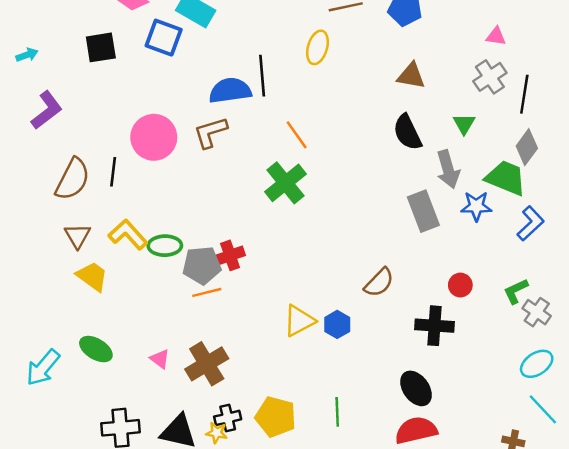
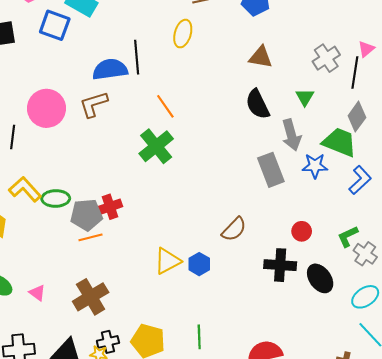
pink triangle: (496, 36) -> (366, 49), moved, turned -48
pink triangle: (160, 359) -> (37, 293), moved
black ellipse: (416, 388) -> (320, 278), moved

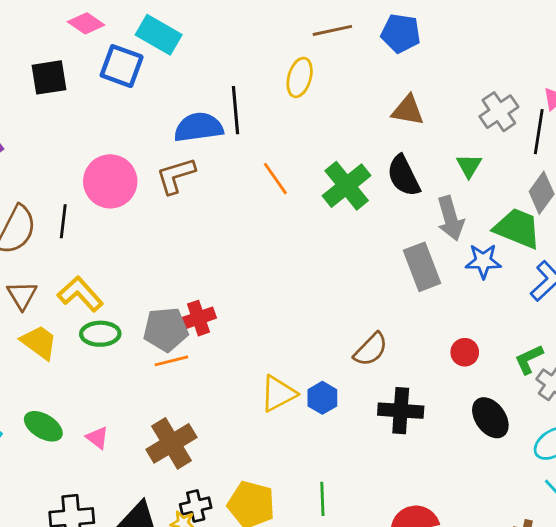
green cross: (156, 146) -> (347, 186), moved
green ellipse: (56, 198) -> (100, 334), moved
black cross: (280, 265) -> (401, 411), moved

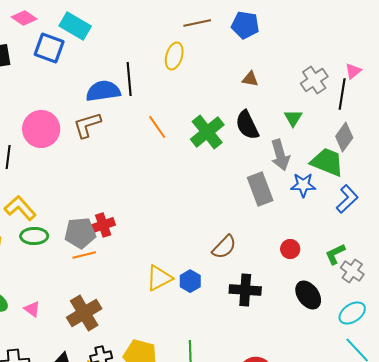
brown triangle: (408, 110) -> (250, 79), size x0.7

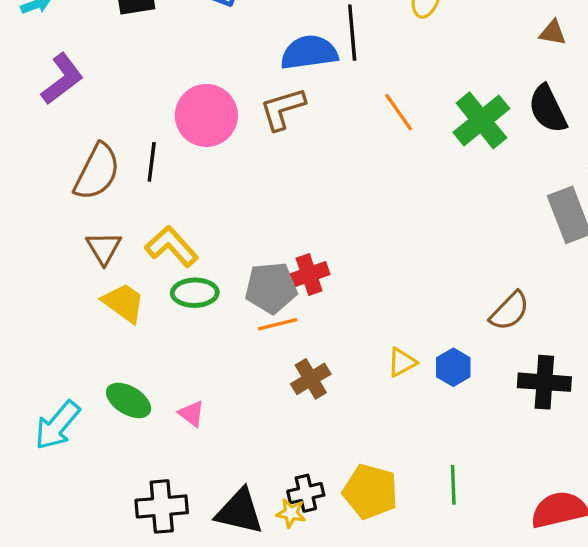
yellow triangle: (159, 278) -> (402, 362), size x0.7
brown cross: (84, 313) -> (311, 379), moved, size x0.7

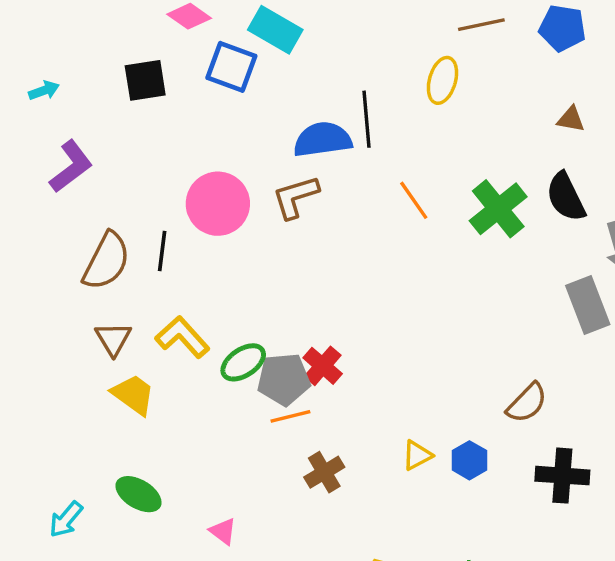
red cross: (309, 275) -> (323, 366), turned -30
green ellipse: (195, 293) -> (243, 362), moved, turned -33
pink triangle: (191, 414) -> (223, 531), moved
cyan arrow: (57, 425) -> (66, 519), size x0.7

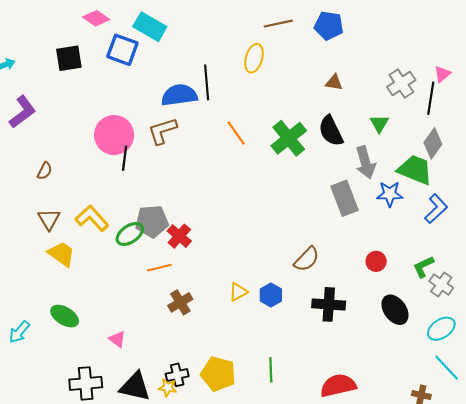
black line: (162, 251) -> (125, 158), moved
brown semicircle: (106, 261) -> (45, 171), size x0.5
gray pentagon: (284, 379) -> (152, 221), moved

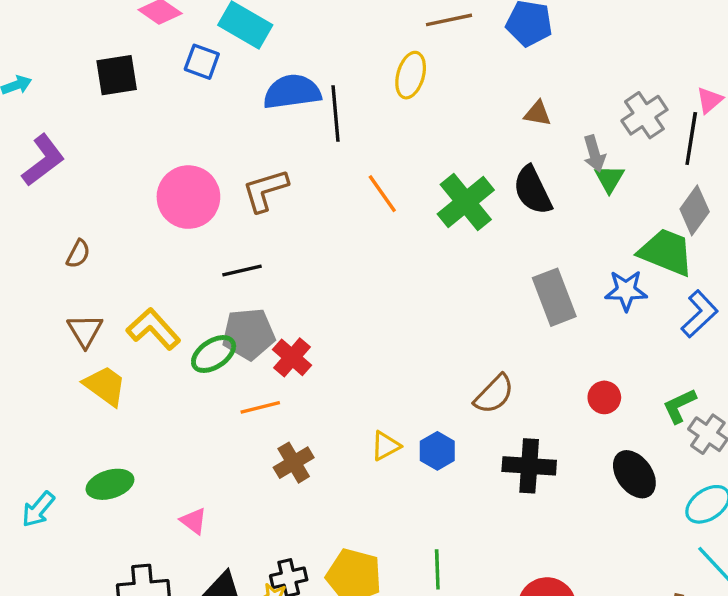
blue square: (122, 50) -> (202, 62), size x0.7
blue semicircle: (179, 95) -> (292, 92), moved
black line: (125, 158) -> (242, 270), moved, turned 70
gray arrow: (366, 162) -> (594, 154), moved, size x0.7
green ellipse: (65, 316) -> (110, 484), turned -48

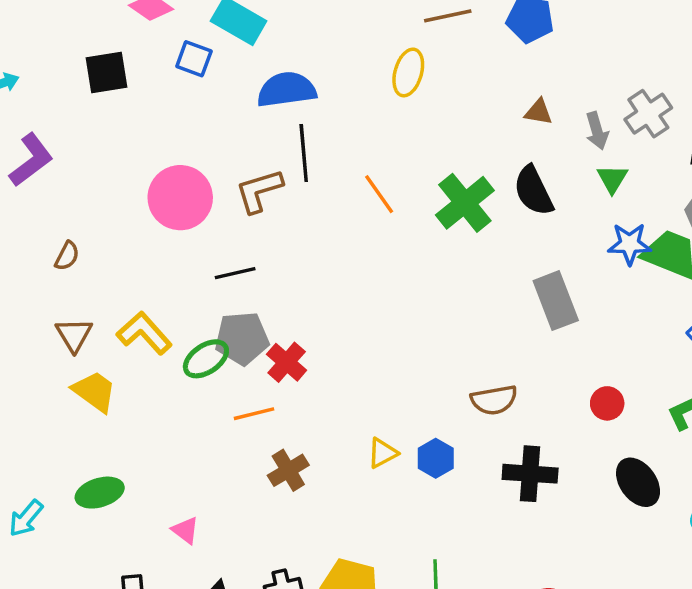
black line: (335, 114) -> (304, 153), moved
gray arrow: (594, 154) -> (597, 131), moved
blue star: (626, 291) -> (629, 244), moved
brown semicircle: (494, 394) -> (494, 400), turned 36

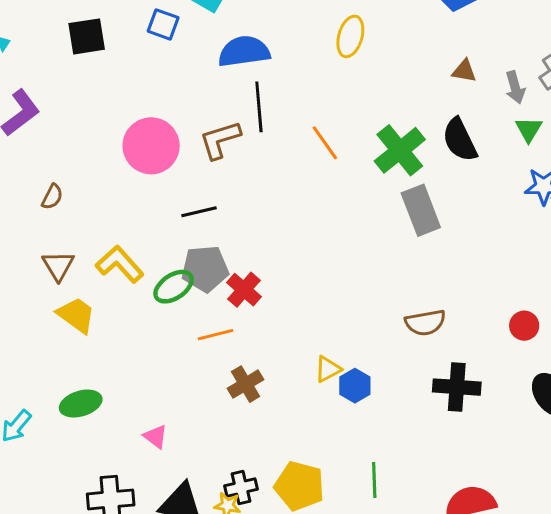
gray rectangle: (556, 301) -> (421, 210), moved
blue hexagon: (436, 458) -> (355, 386), moved

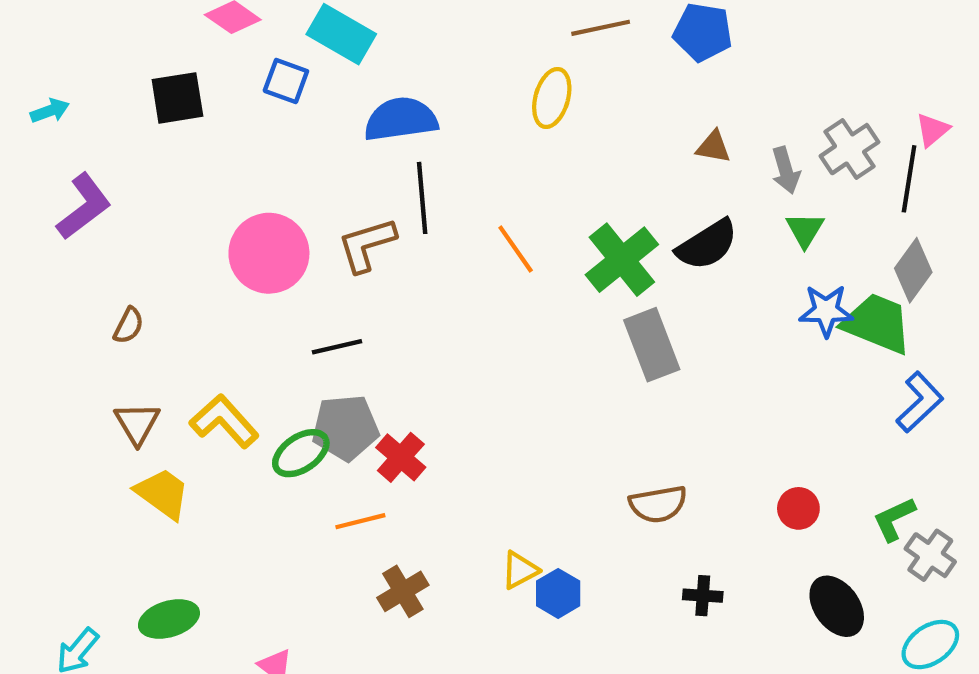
black semicircle: (460, 140) -> (707, 245), turned -96
black cross: (457, 387) -> (703, 596), size x0.6

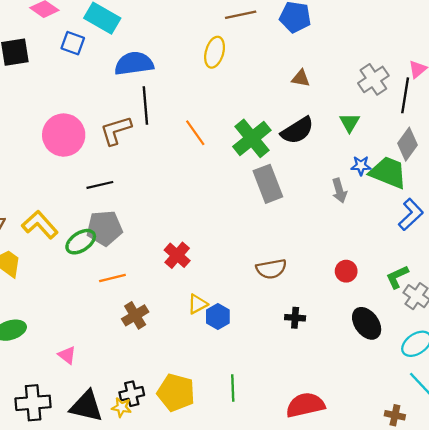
gray arrow: (786, 170) -> (339, 191), moved
blue star: (826, 311) -> (361, 166), size x0.7
red cross: (401, 457) -> (177, 255), moved

